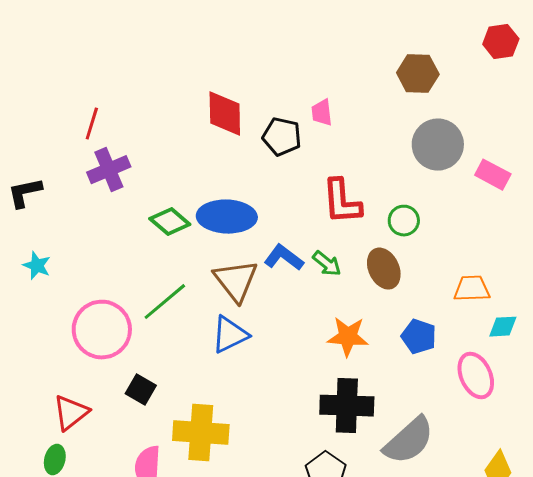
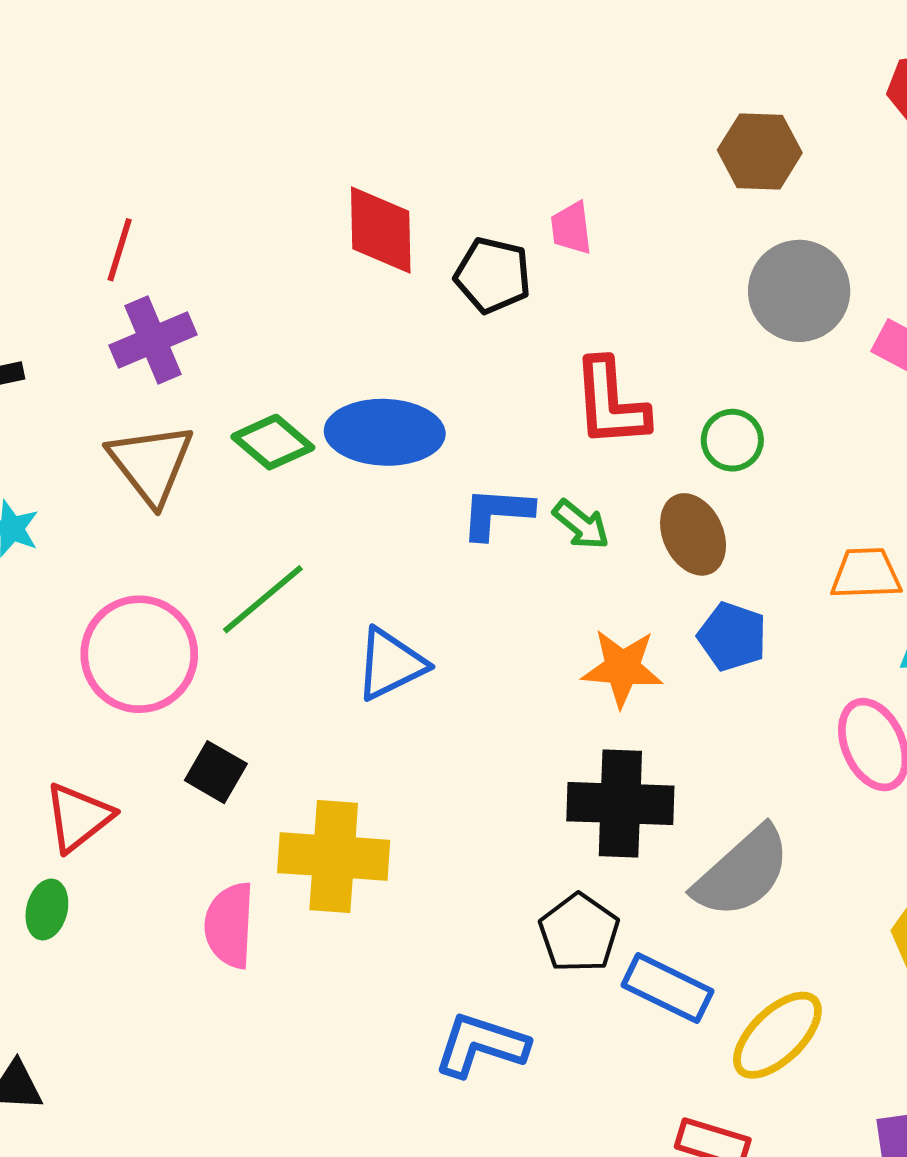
blue L-shape: (284, 258) -> (497, 513), turned -33
brown triangle: (236, 281) -> (151, 464), moved
blue pentagon: (419, 337) -> (732, 637), moved

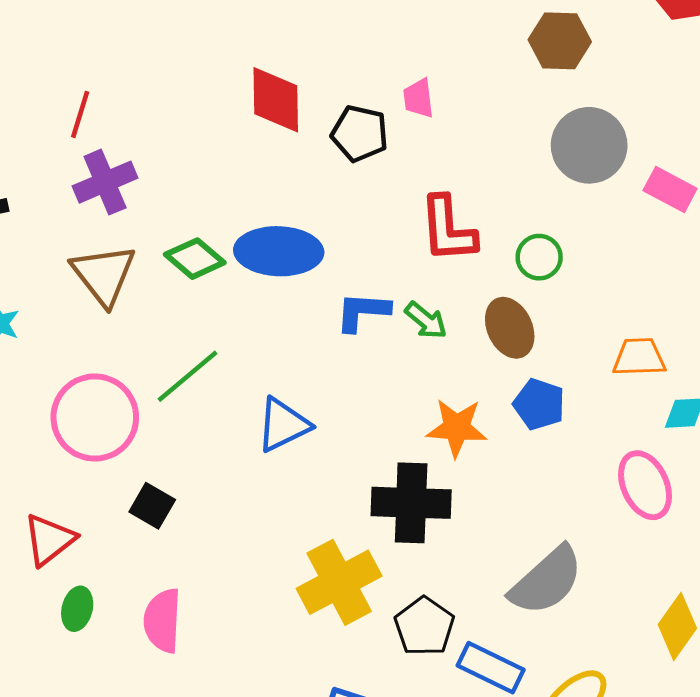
black cross: (620, 803) -> (411, 503), moved
yellow cross: (334, 856) -> (339, 582), moved, turned -32
green ellipse: (47, 909) -> (77, 609), moved

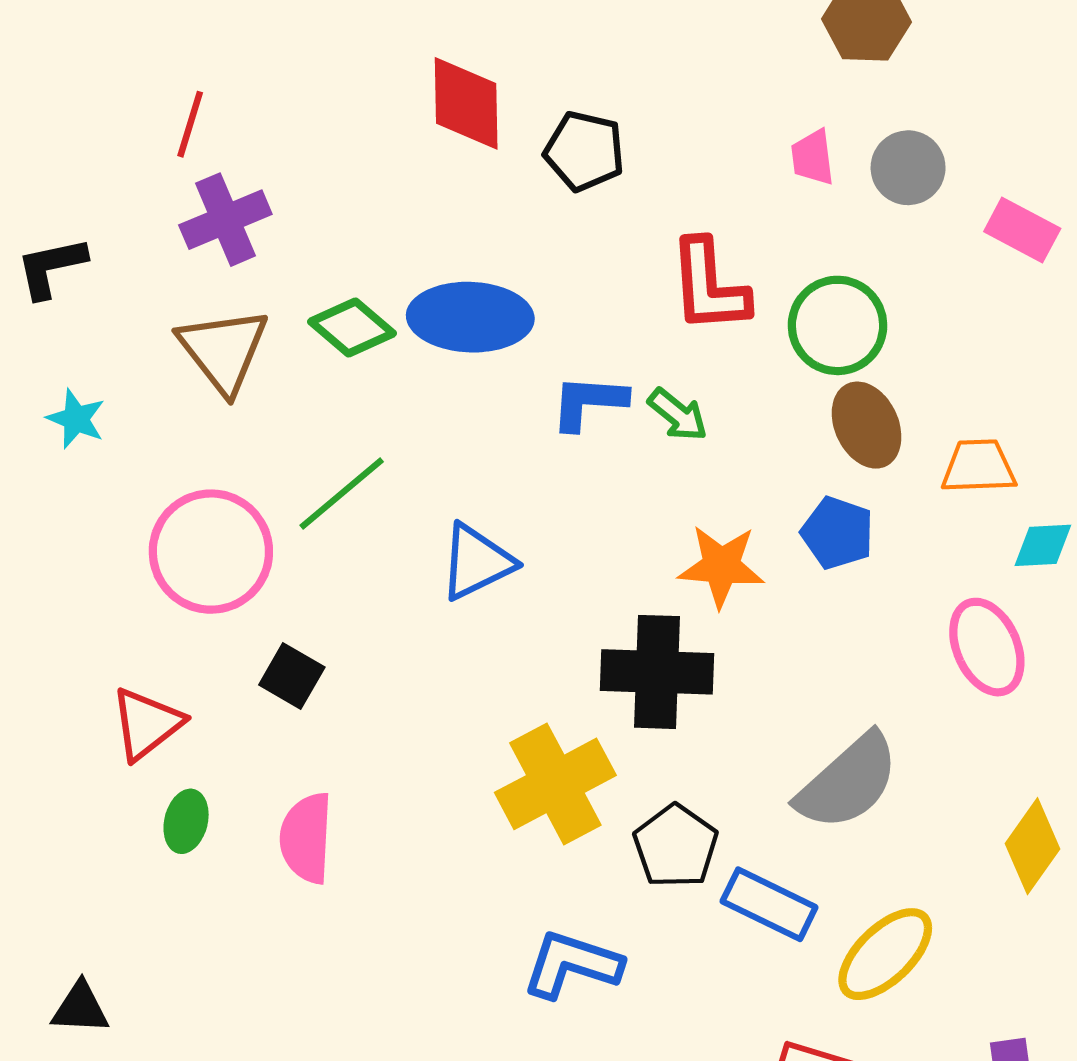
pink trapezoid: (418, 98) -> (813, 157), moved
gray circle: (589, 145) -> (908, 168), size x0.7
green circle: (539, 257) -> (837, 325), size x1.5
brown ellipse: (510, 328) -> (867, 425), moved

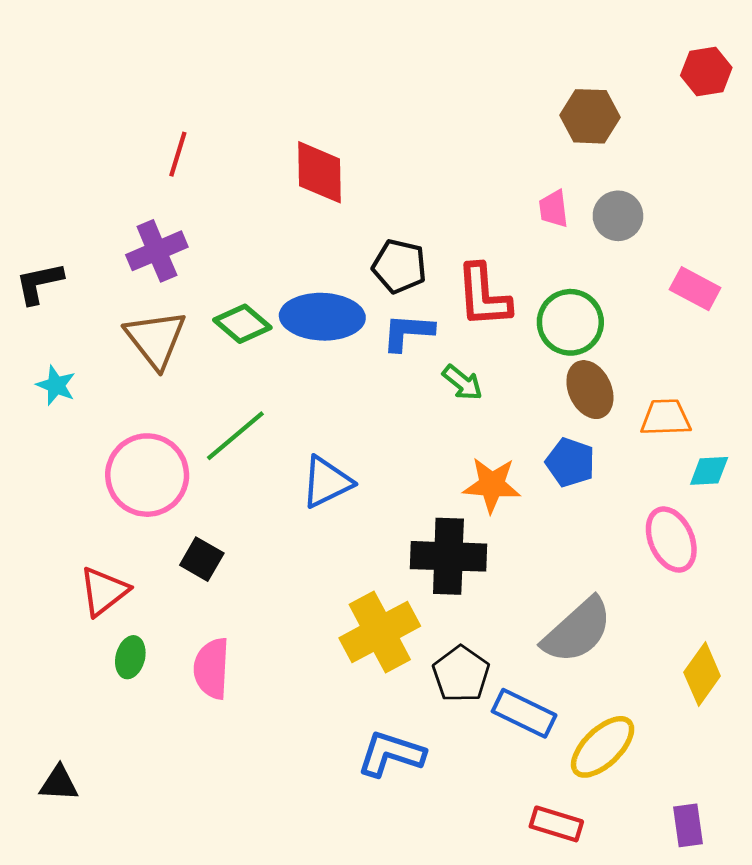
red line: (190, 124) -> (178, 154), moved
black pentagon: (584, 151) -> (399, 266), moved
pink rectangle: (1022, 230) -> (695, 289), moved
blue L-shape: (589, 402) -> (408, 332), moved

